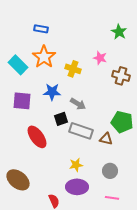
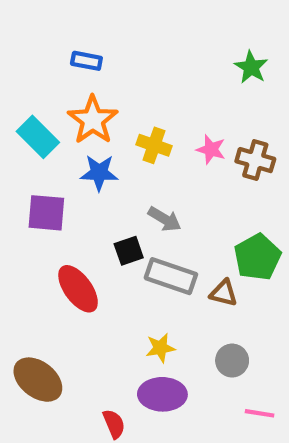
pink star: (100, 58) -> (211, 149), moved
blue star: (52, 92) -> (99, 173), moved
green pentagon: (122, 122) -> (257, 257), turned 30
pink line: (112, 198) -> (260, 413), moved

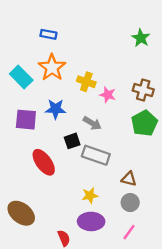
pink star: (211, 149) -> (108, 95), moved
blue star: (99, 173) -> (56, 109), moved
green pentagon: (257, 257) -> (144, 123), moved
brown triangle: (224, 293) -> (129, 179), moved
pink line: (260, 413) -> (129, 232), moved, turned -63

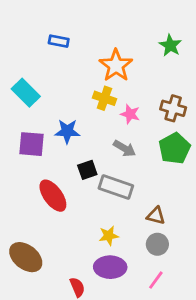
orange star: (52, 68) -> (116, 65), moved
gray arrow: (92, 123) -> (124, 148), moved

